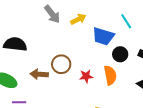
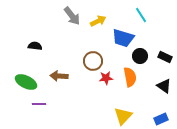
cyan line: (126, 21) -> (141, 15), moved
black semicircle: (15, 44) -> (35, 46), size x0.6
brown circle: (61, 64) -> (93, 61), moved

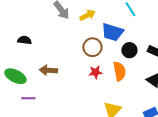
brown circle: (93, 61) -> (92, 47), moved

